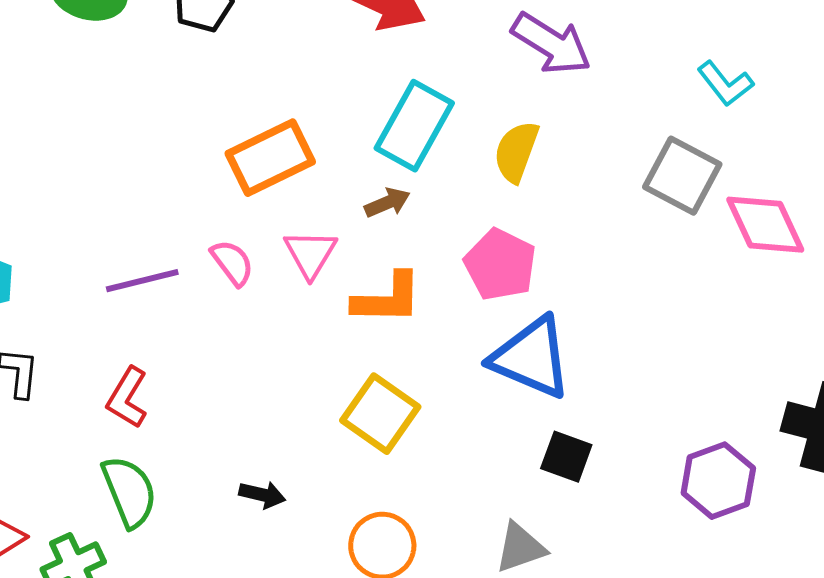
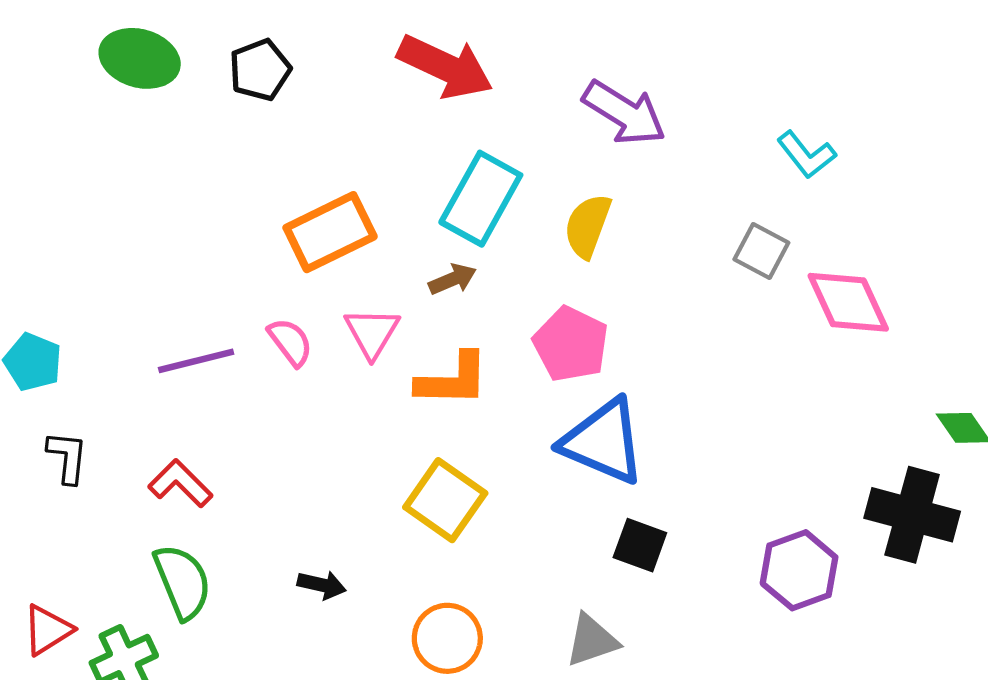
gray square: (682, 176) -> (761, 251), size x0.7
red L-shape: (127, 398) -> (180, 483), turned 104

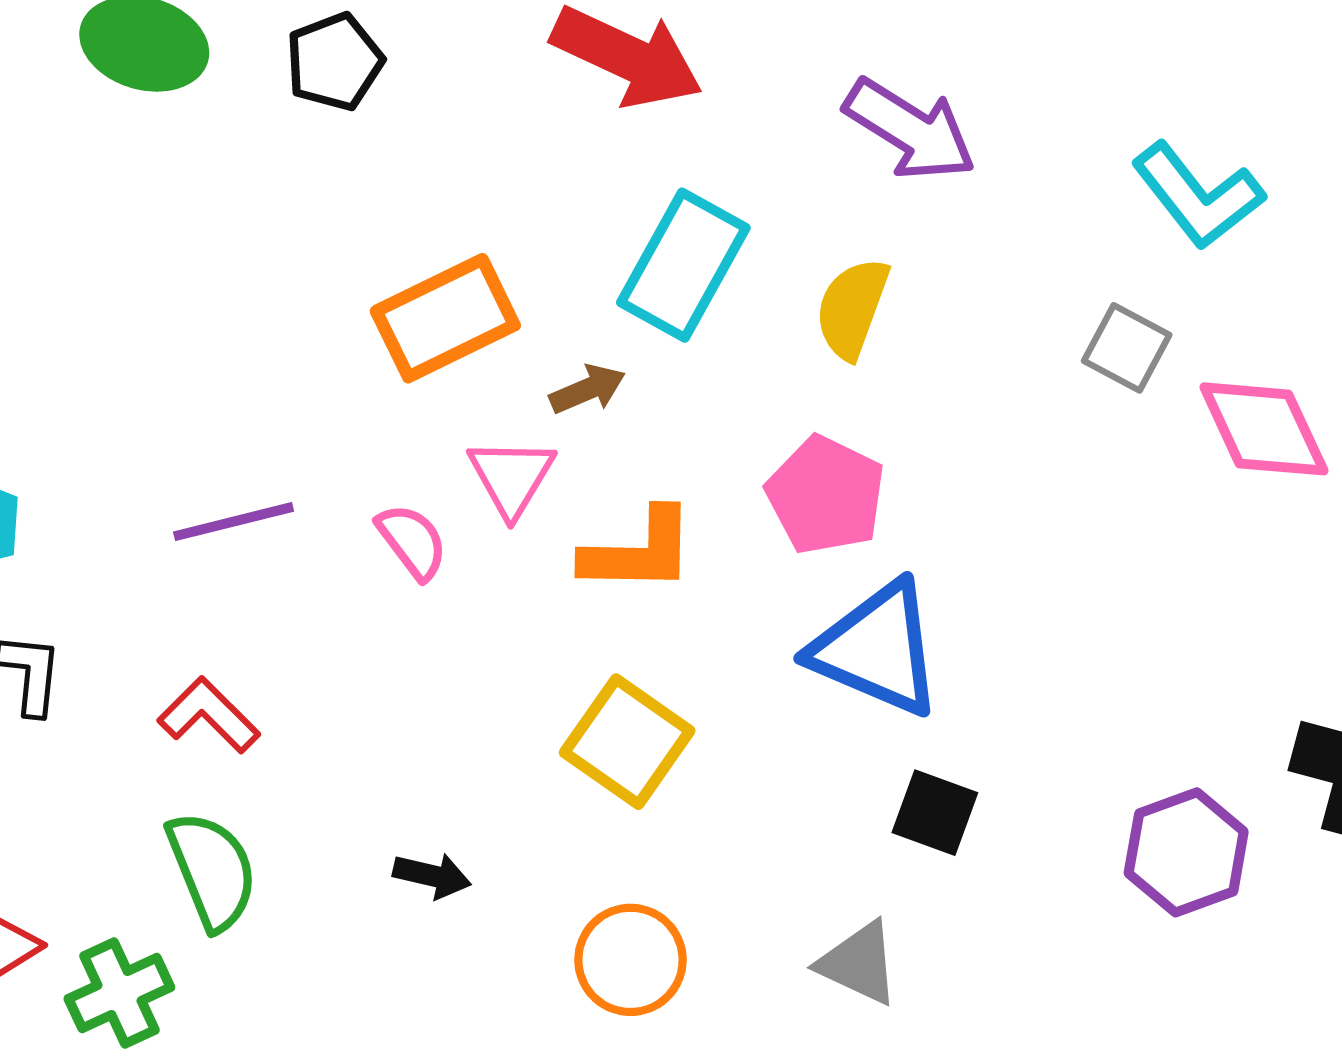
cyan L-shape: (806, 155) -> (1198, 196), size x1.4
brown arrow: (453, 279) -> (588, 389), moved
pink semicircle: (290, 342) -> (412, 541), moved
gray triangle: (592, 640) -> (859, 963), turned 44

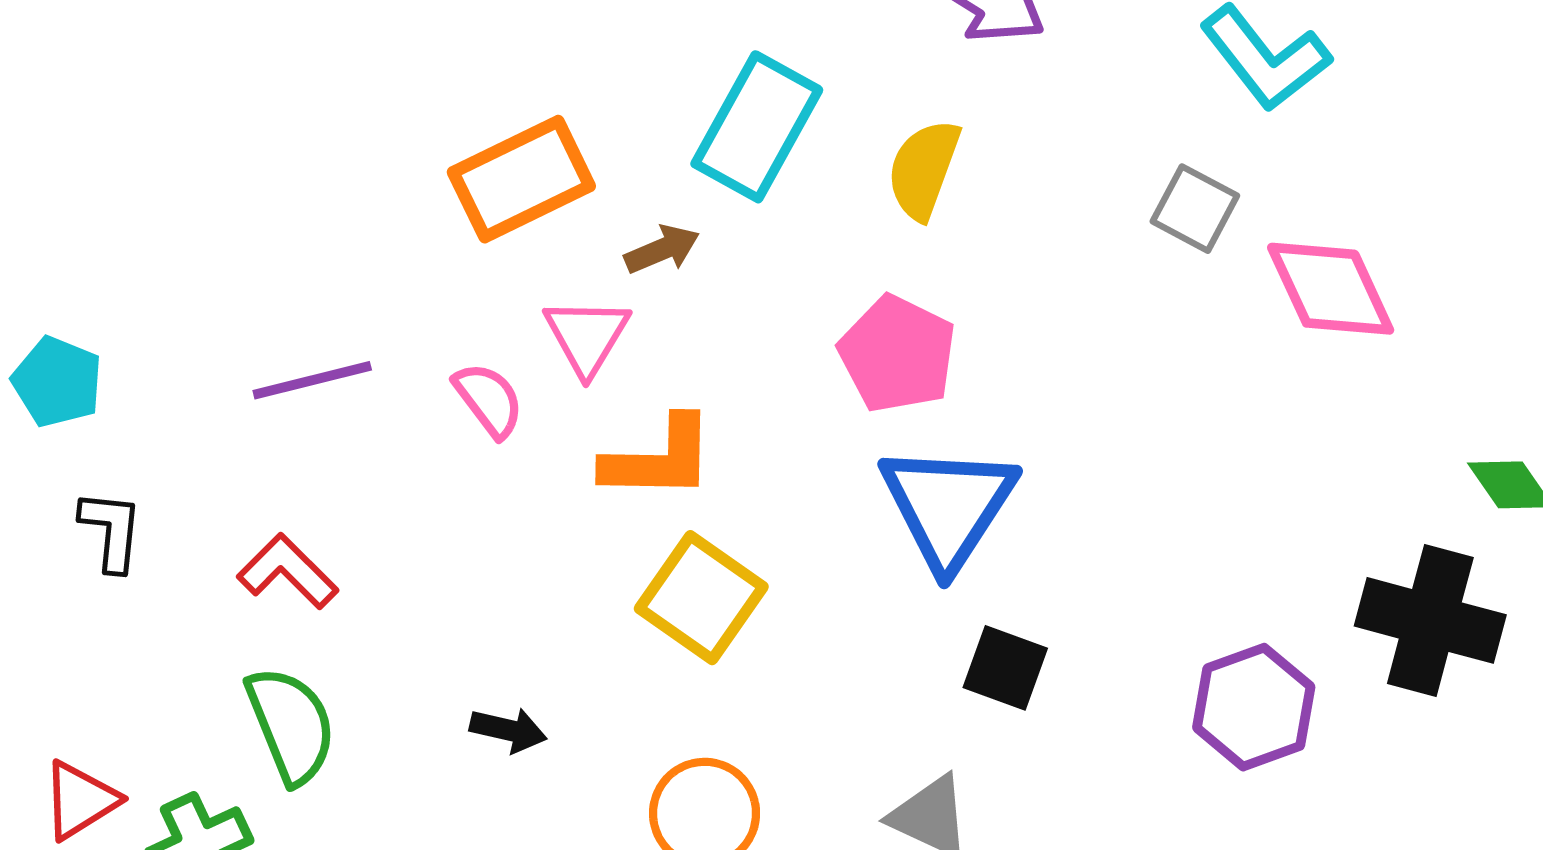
orange L-shape: (639, 551) -> (659, 459), moved
blue triangle: (877, 649) -> (948, 506), turned 40

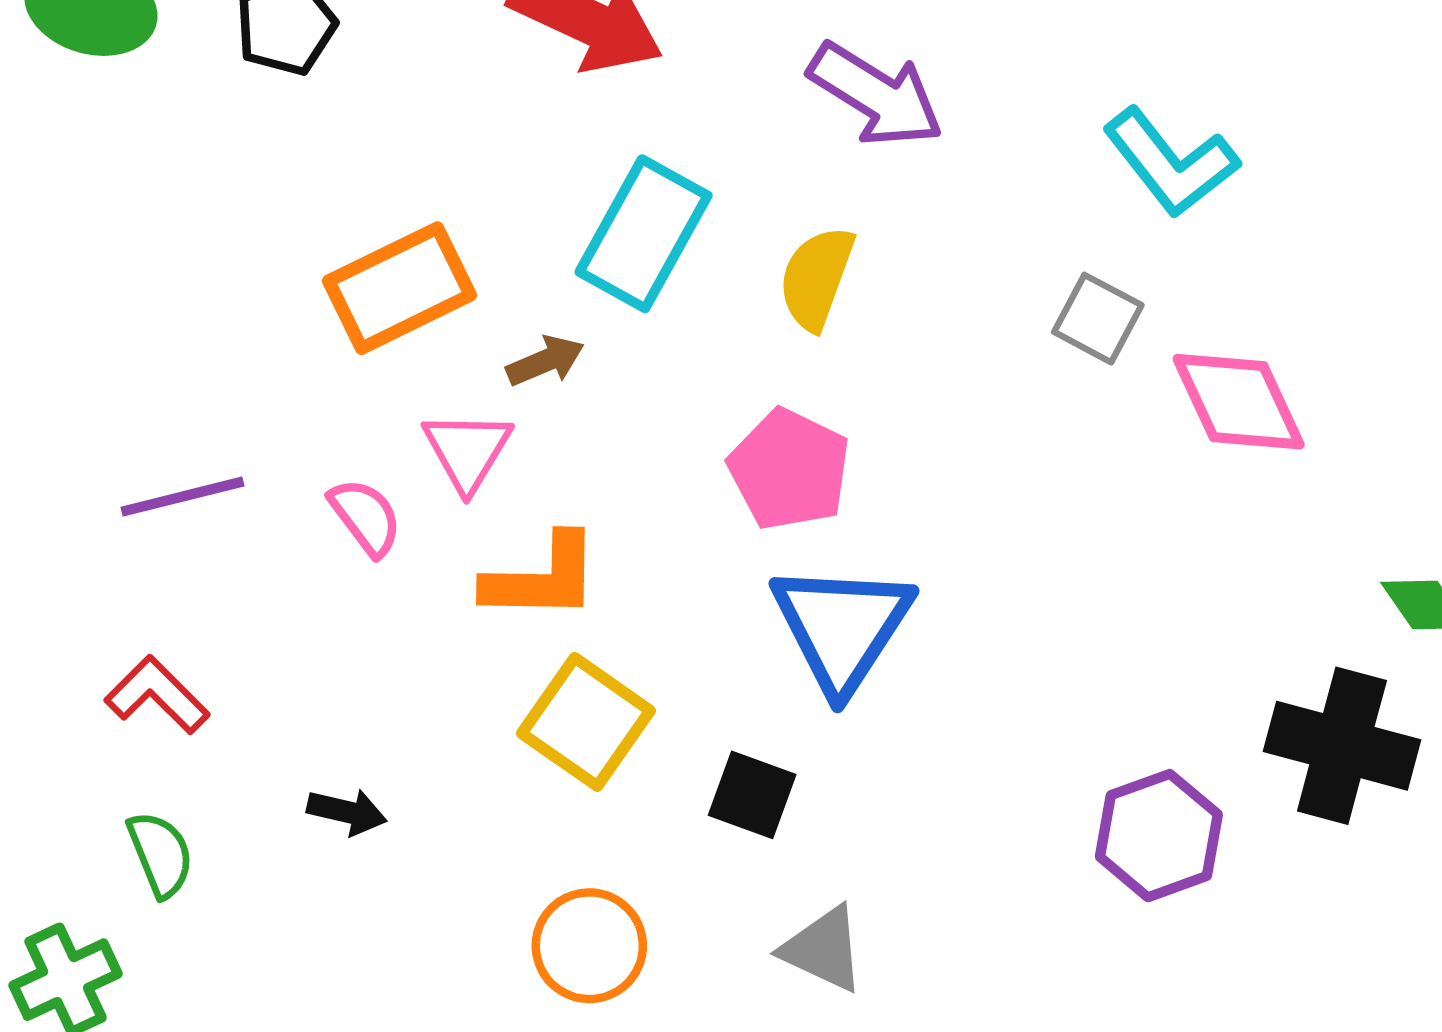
black square: (1005, 668) -> (752, 795), moved
green semicircle: (291, 725) -> (160, 854), size x0.7
black arrow: (508, 730) -> (347, 812), moved

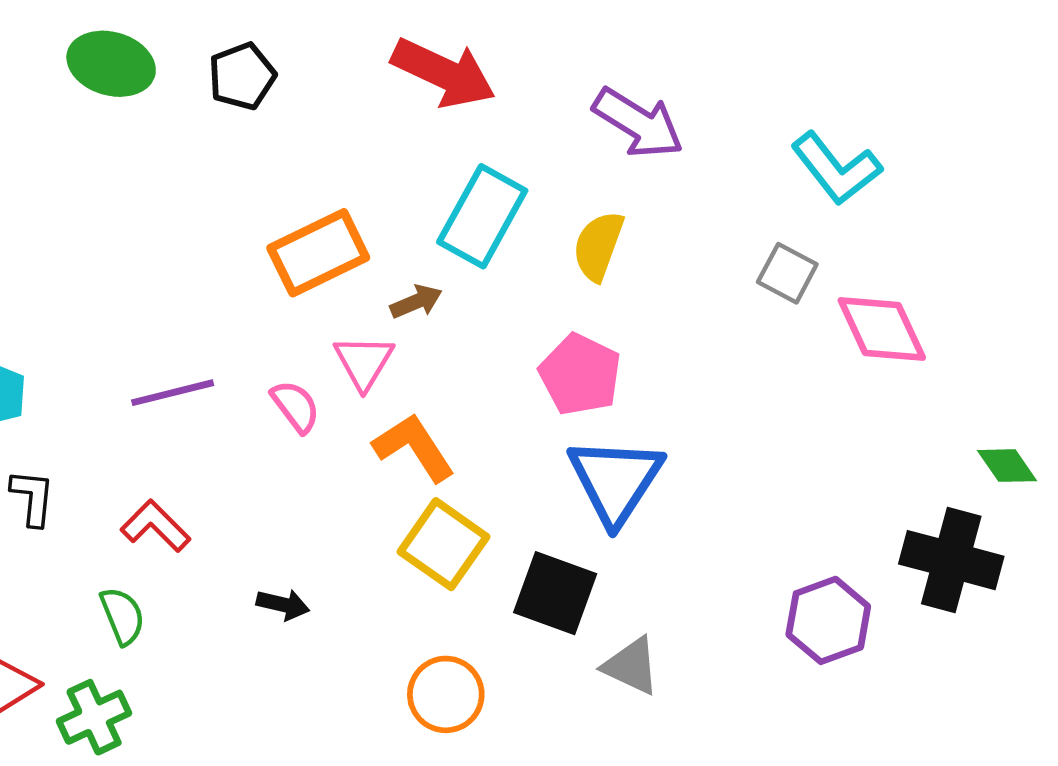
orange L-shape: (542, 578) -> (414, 447), turned -124
black square: (752, 795) -> (555, 593), size x1.4
green semicircle: (160, 854) -> (122, 616), moved
gray triangle: (823, 949) -> (631, 666), moved

